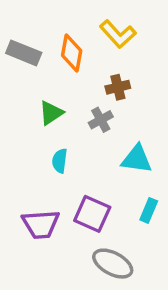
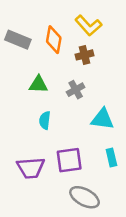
brown cross: (118, 87) -> (85, 55), moved
green triangle: (51, 113) -> (38, 84), turned 36
cyan rectangle: (149, 210) -> (111, 158), turned -36
purple square: (92, 214) -> (69, 160), turned -32

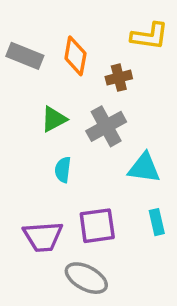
yellow L-shape: (88, 26) -> (150, 36), moved, turned -40
green triangle: (38, 84) -> (54, 119), turned -30
gray cross: (76, 90) -> (106, 126), size x1.5
gray ellipse: (85, 197) -> (86, 278), moved

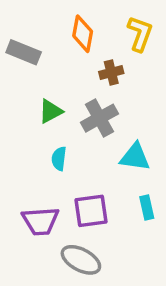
yellow L-shape: (150, 36) -> (140, 34), turned -78
orange diamond: (75, 56) -> (83, 34), moved

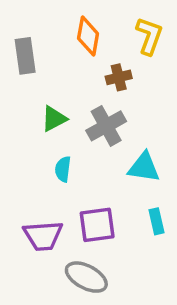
gray rectangle: (24, 52) -> (25, 56), turned 60

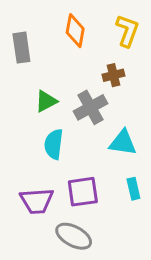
brown cross: (119, 77) -> (114, 75), moved
cyan semicircle: (63, 169) -> (54, 144), size x1.4

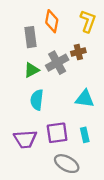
gray rectangle: (21, 48) -> (31, 37), moved
gray cross: (91, 107) -> (57, 63), moved
cyan rectangle: (133, 189) -> (85, 135), moved
gray ellipse: (74, 236) -> (67, 164), moved

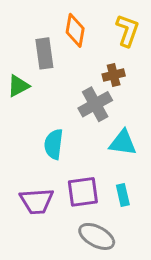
gray cross: (57, 63) -> (95, 104), moved
green triangle: (32, 70) -> (18, 86), moved

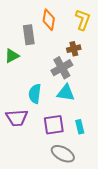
cyan triangle: (123, 143) -> (66, 93), moved
purple trapezoid: (37, 201) -> (17, 118), moved

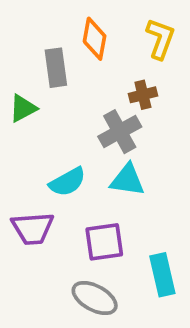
cyan semicircle: (35, 94) -> (67, 182), turned -126
cyan rectangle: (80, 127) -> (162, 275), moved, size x1.5
gray ellipse: (63, 154) -> (95, 298), moved

